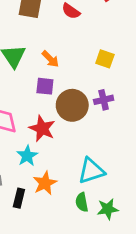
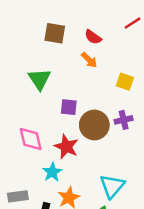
orange arrow: (50, 59) -> (89, 60), moved
cyan triangle: (91, 171) -> (112, 186), turned -32

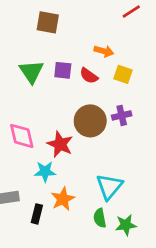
red semicircle: (93, 37) -> (89, 76), moved
orange arrow: (89, 60) -> (104, 51), moved, turned -30
purple square: (69, 107) -> (63, 70), moved
cyan star: (52, 172) -> (45, 172), turned 30

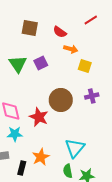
purple square: (63, 70) -> (41, 63), turned -32
red semicircle: (89, 76) -> (60, 32), moved
purple cross: (122, 115) -> (92, 96), moved
cyan star: (45, 172) -> (15, 134), moved

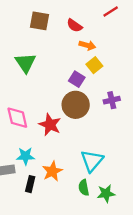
purple square: (41, 63) -> (77, 79), moved, turned -32
yellow square: (85, 66) -> (94, 65), moved, turned 32
cyan star: (15, 134) -> (25, 156), moved

